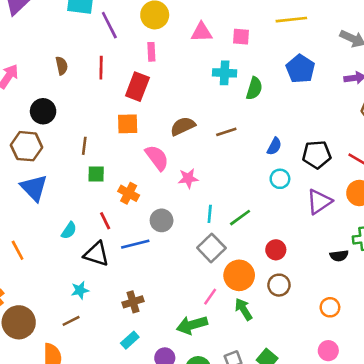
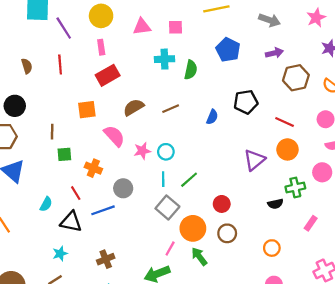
red rectangle: (137, 87) -> (108, 75), moved, turned 45
black pentagon: (317, 155) -> (246, 102), moved
cyan circle: (280, 179) -> (166, 152), moved

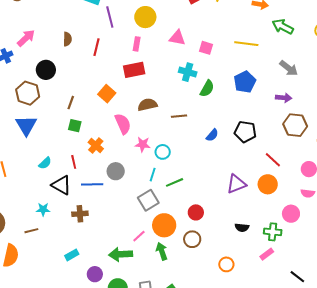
orange square: (87, 110) -> (107, 94), turned 30
green cross: (295, 187) -> (273, 232), moved
brown cross: (106, 259) -> (80, 214), moved

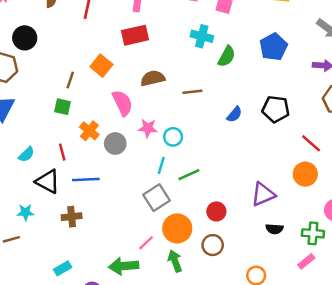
brown line: (71, 103) -> (70, 80), moved
gray circle: (116, 171) -> (115, 143), moved
purple triangle: (236, 184) -> (263, 194), moved

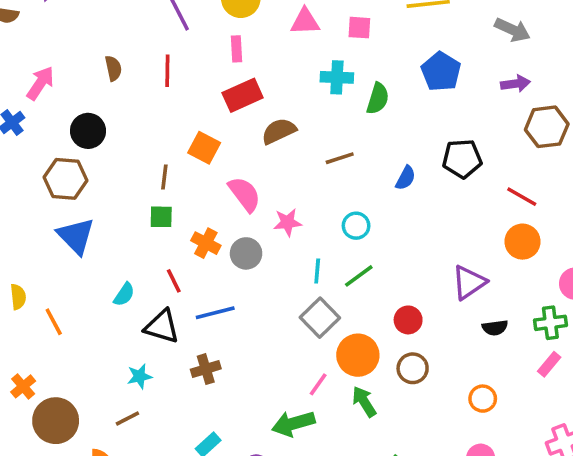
brown semicircle: (153, 78) -> (279, 131), moved
cyan circle: (173, 137) -> (356, 226), moved

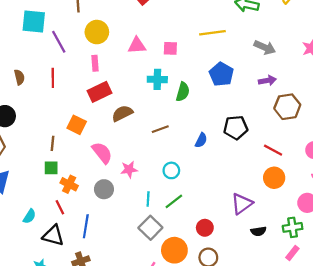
orange cross: (206, 243) -> (69, 184), moved
blue line: (215, 313) -> (86, 226), turned -65

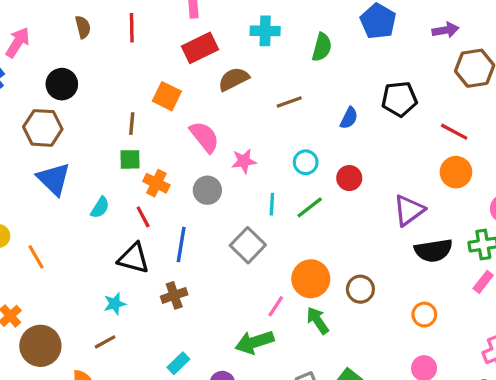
cyan cross: (157, 79) -> (265, 31), moved
cyan semicircle: (29, 216) -> (100, 208), moved
gray square: (150, 228) -> (248, 245), moved
red circle: (205, 228) -> (349, 178), moved
black semicircle: (258, 231) -> (433, 250), size x1.6

